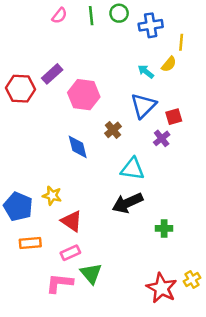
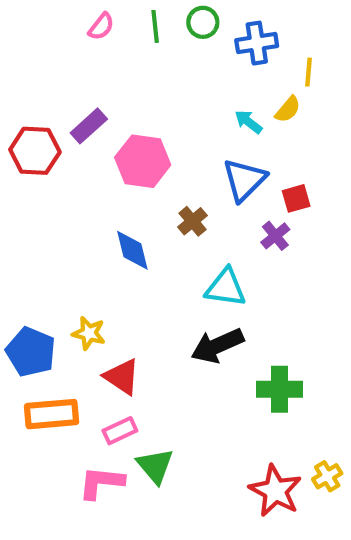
green cross: (164, 228) -> (280, 389), size x1.5
orange rectangle: (30, 243) -> (52, 414), size x1.4

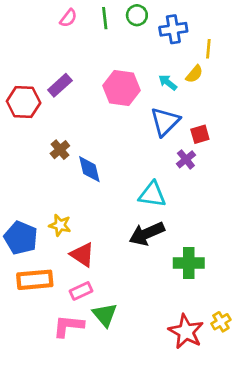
pink hexagon: (143, 161) -> (122, 88), moved
brown cross: (192, 221) -> (60, 150), moved

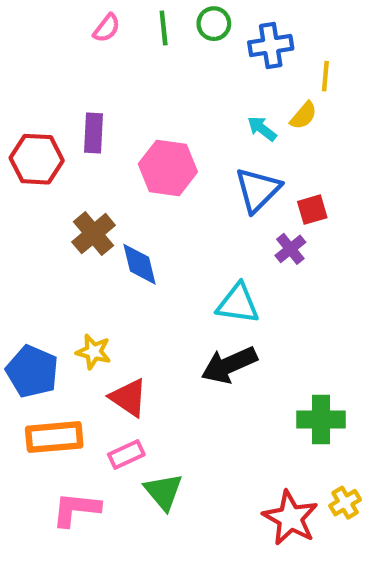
purple rectangle: (60, 85) -> (94, 133), turned -45
pink hexagon: (122, 88) -> (168, 168), moved
brown cross: (60, 150) -> (94, 234), size x1.4
green cross: (189, 263) -> (321, 420), moved
pink L-shape: (68, 326) -> (76, 509), moved

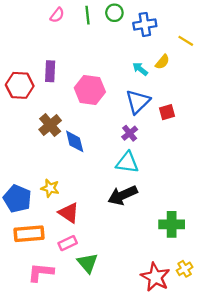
yellow line: (325, 76) -> (186, 41), moved, turned -63
purple cross: (290, 249) -> (130, 133), moved

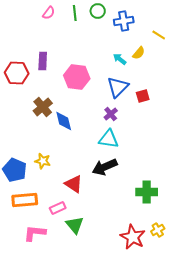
red triangle: (69, 213) -> (74, 184), moved

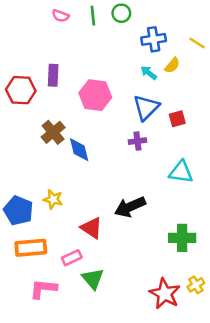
pink semicircle: (49, 13) -> (61, 16), turned 72
blue cross: (124, 21) -> (154, 39), moved
purple cross: (111, 114) -> (137, 141), turned 32
cyan triangle: (109, 139) -> (181, 172), moved

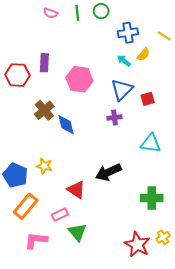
orange rectangle: (31, 248) -> (26, 206), turned -45

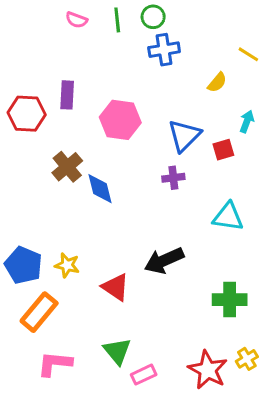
blue cross: (128, 33) -> (164, 50), moved
cyan arrow: (124, 61) -> (247, 121), moved, turned 72
yellow star: (44, 166) -> (67, 265), moved
pink rectangle: (60, 215) -> (144, 375), moved

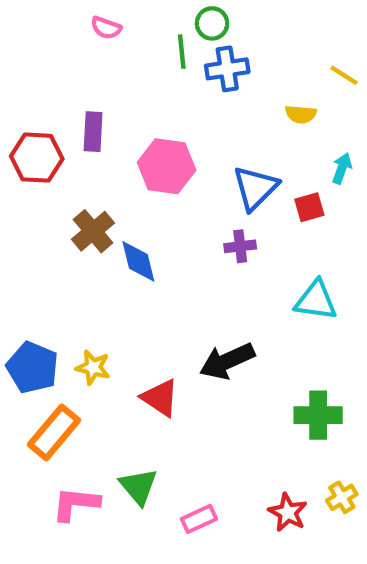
green line: (117, 20) -> (182, 52), moved
yellow semicircle: (217, 82) -> (301, 114), turned 55
green triangle: (117, 351) -> (138, 486), moved
red star: (208, 370) -> (288, 512), size x0.7

